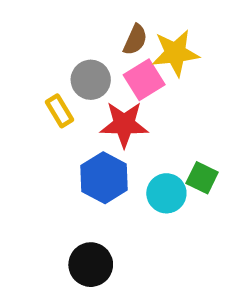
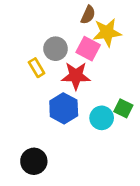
brown semicircle: (135, 40) -> (88, 15), moved
pink square: (144, 80) -> (88, 49), turned -30
black circle: (91, 265) -> (34, 161), moved

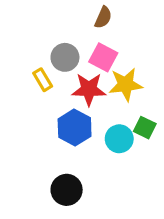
yellow star: (107, 32) -> (126, 84), moved
black circle: (34, 161) -> (67, 190), moved

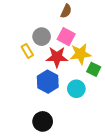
green square: (145, 128) -> (94, 69), moved

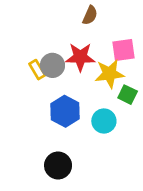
gray circle: (42, 37) -> (52, 65), moved
pink square: (66, 37) -> (123, 50), moved, turned -36
red star: (57, 57) -> (80, 57), moved

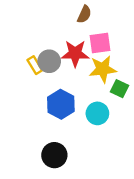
pink square: (123, 50) -> (100, 43), moved

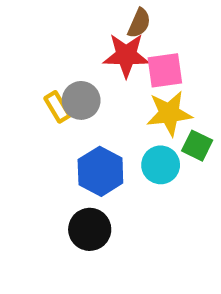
red star: (75, 53) -> (126, 55), moved
cyan circle: (97, 113) -> (161, 165), moved
black circle: (54, 155) -> (90, 229), moved

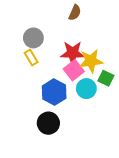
red star: (126, 55) -> (73, 53), moved
pink square: (165, 70) -> (74, 70), moved, turned -30
gray circle: (81, 100) -> (33, 38), moved

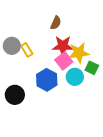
brown semicircle: (75, 13) -> (56, 23), moved
gray circle: (33, 38) -> (12, 46), moved
black circle: (48, 123) -> (15, 95), moved

